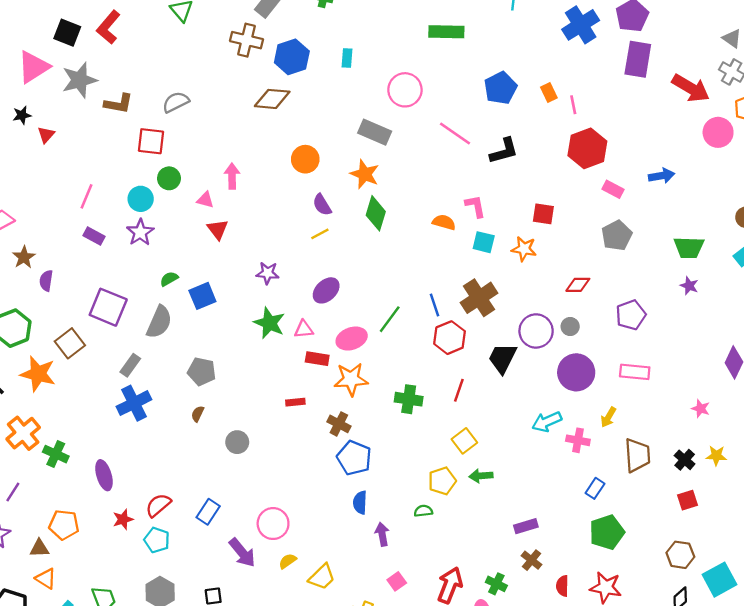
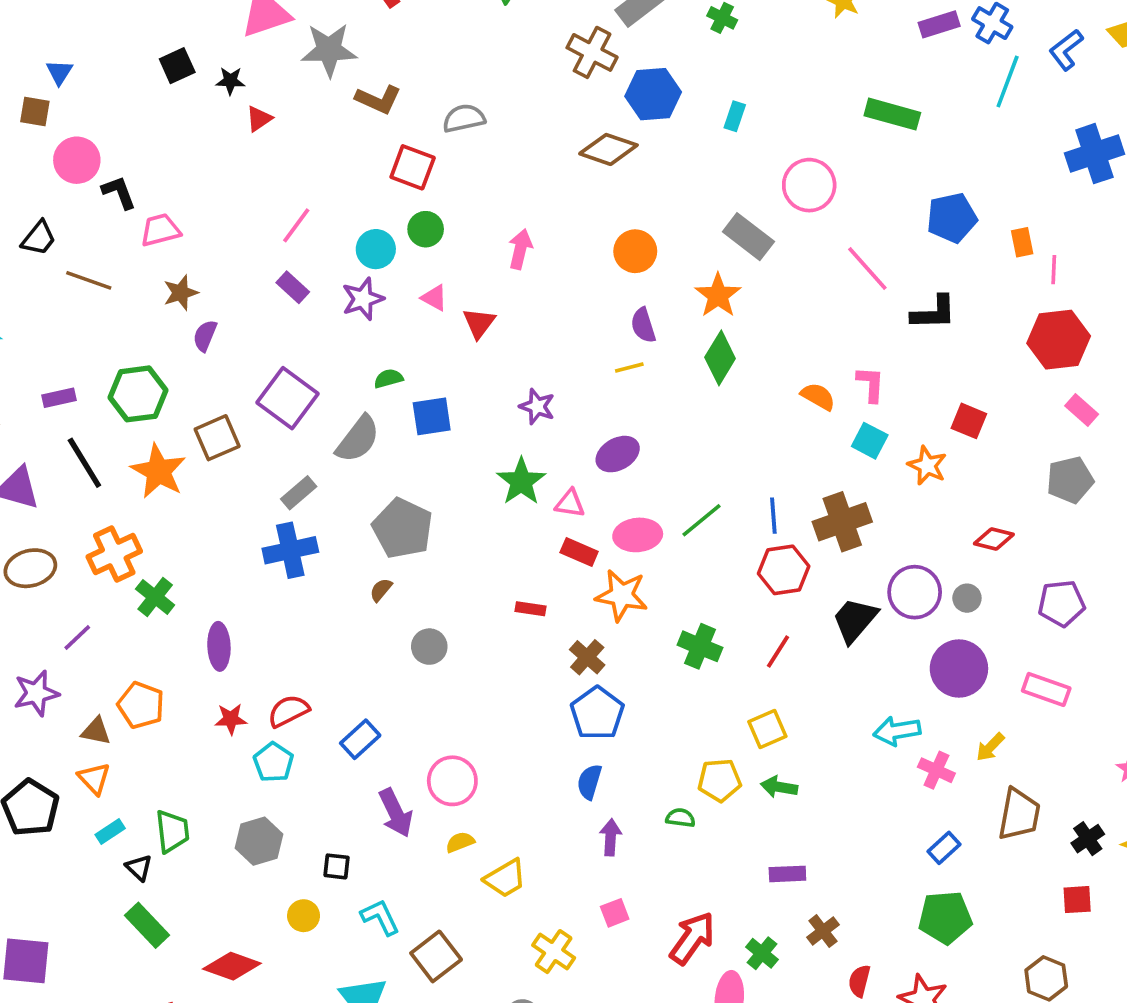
pink triangle: (205, 200) -> (434, 298), moved
gray pentagon: (202, 371) -> (403, 528), size x1.4
purple rectangle: (526, 526) -> (787, 874), moved

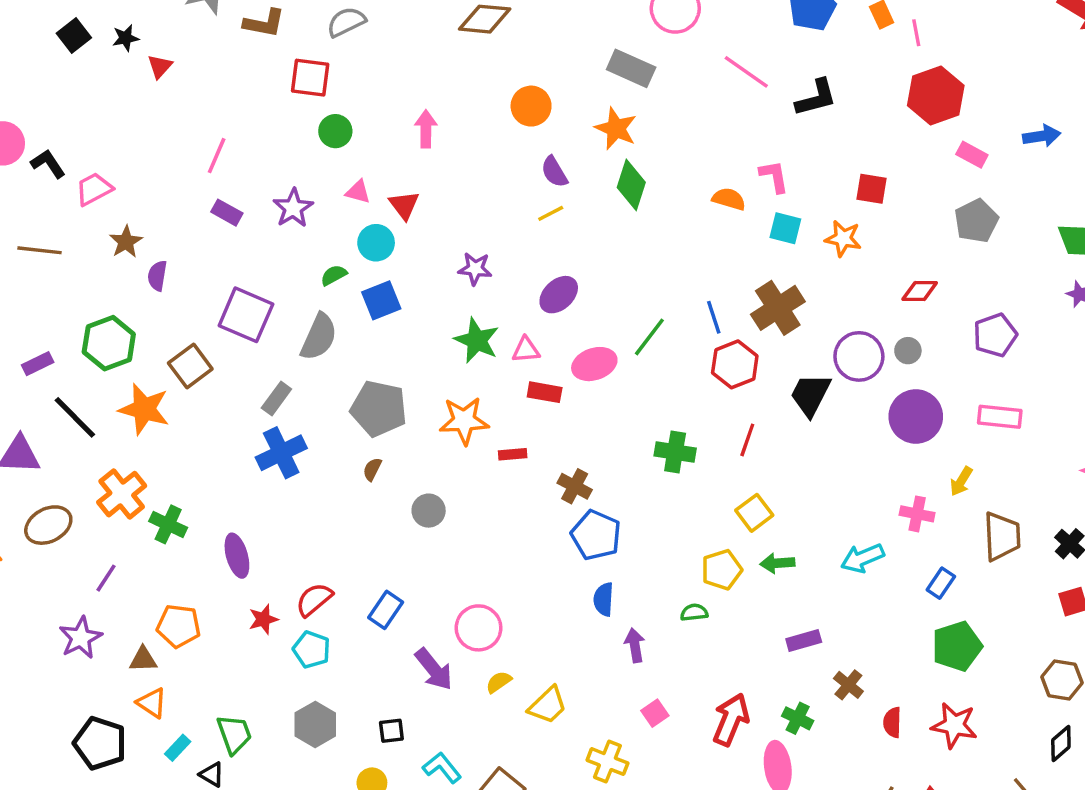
cyan circle: (376, 249) -> (376, 243), moved
orange star: (622, 595) -> (464, 421), moved
cyan arrow: (897, 731) -> (862, 558), moved

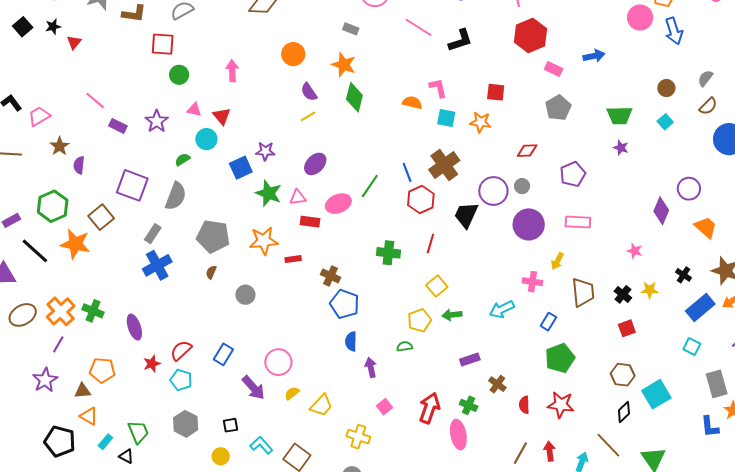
gray rectangle: (631, 68) -> (351, 29), size x0.6
pink line: (217, 156) -> (95, 100), moved, turned -70
blue square: (381, 300) -> (241, 168), moved
orange cross: (122, 494) -> (61, 311), moved

